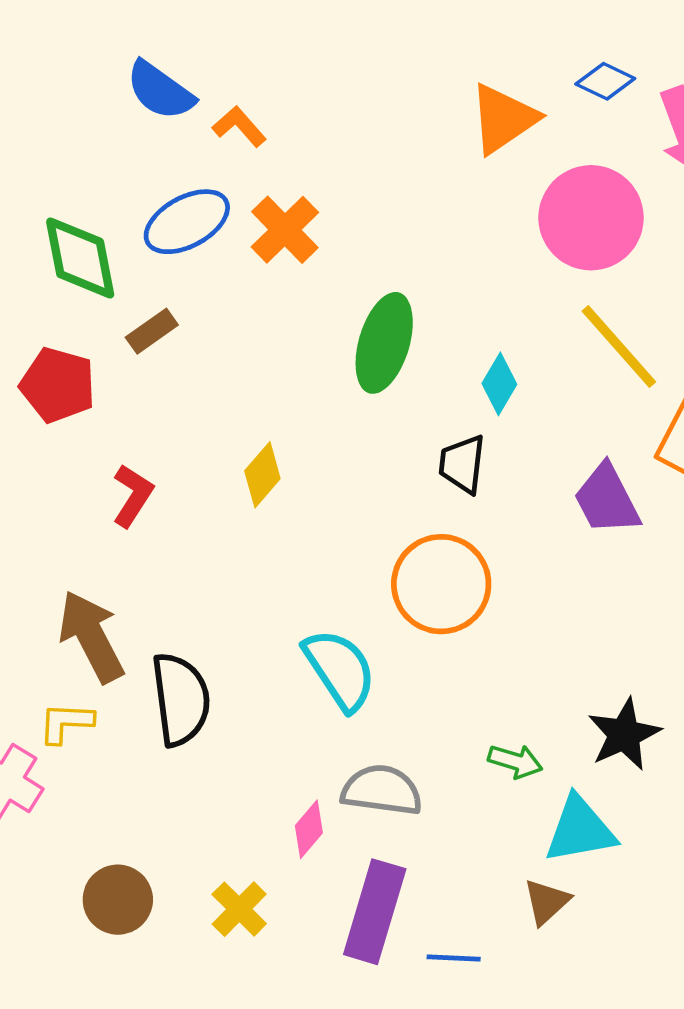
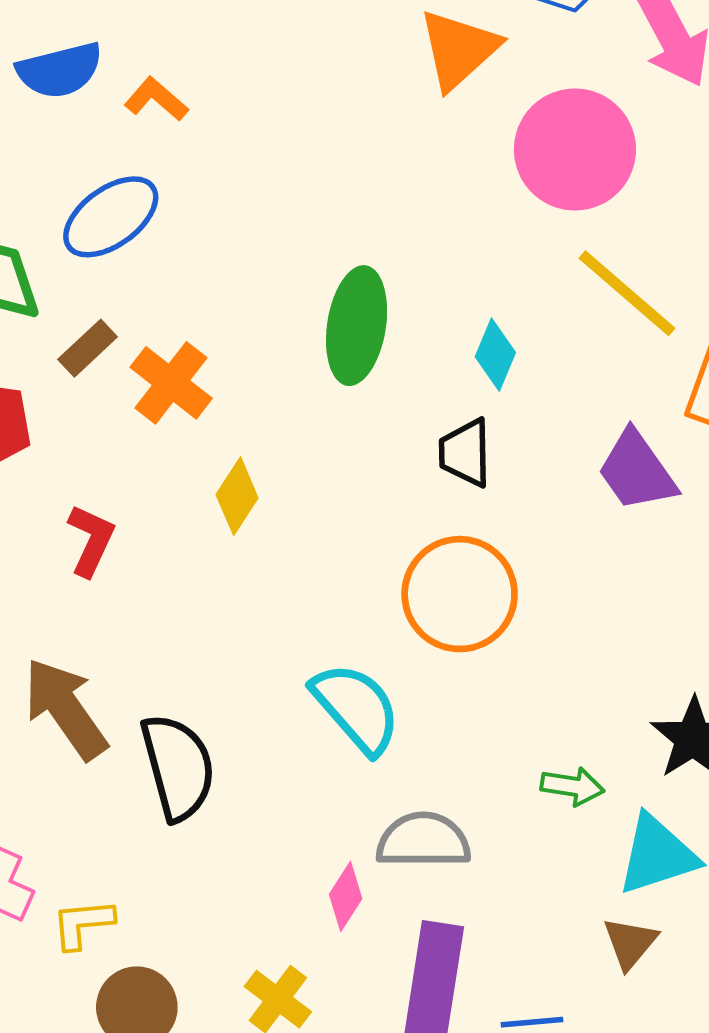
blue semicircle: (160, 91) -> (60, 70), turned -42
orange cross: (285, 230) -> (171, 383), moved
yellow L-shape: (66, 723) -> (83, 924), moved

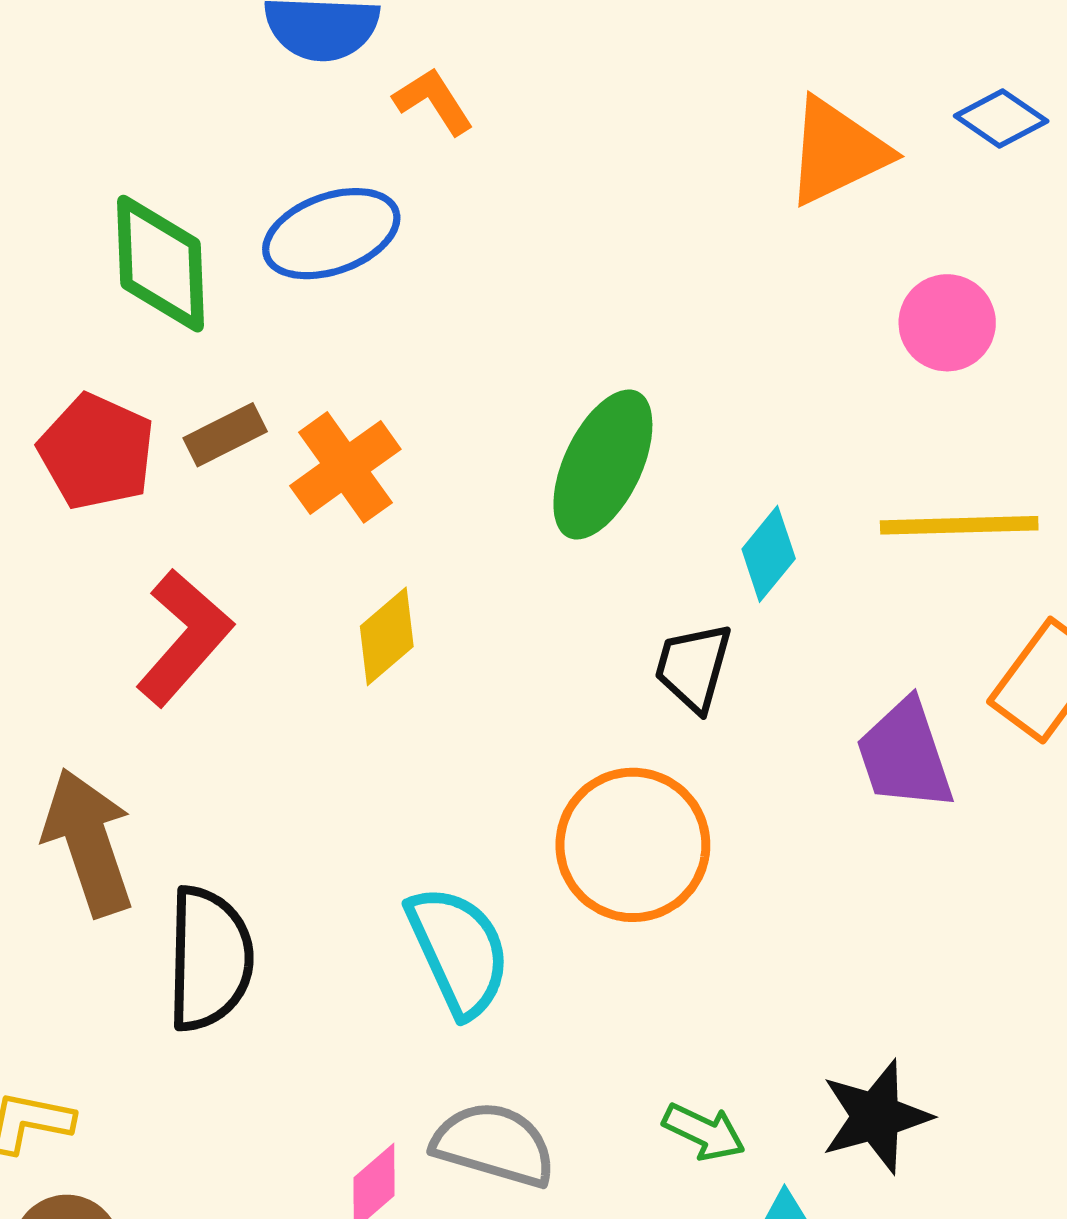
pink circle: (575, 149) -> (947, 323), size x0.6
yellow line: (627, 293) -> (959, 525), turned -59
brown rectangle: (88, 348) -> (225, 435), moved
red L-shape: (91, 540) -> (184, 638), size x1.4

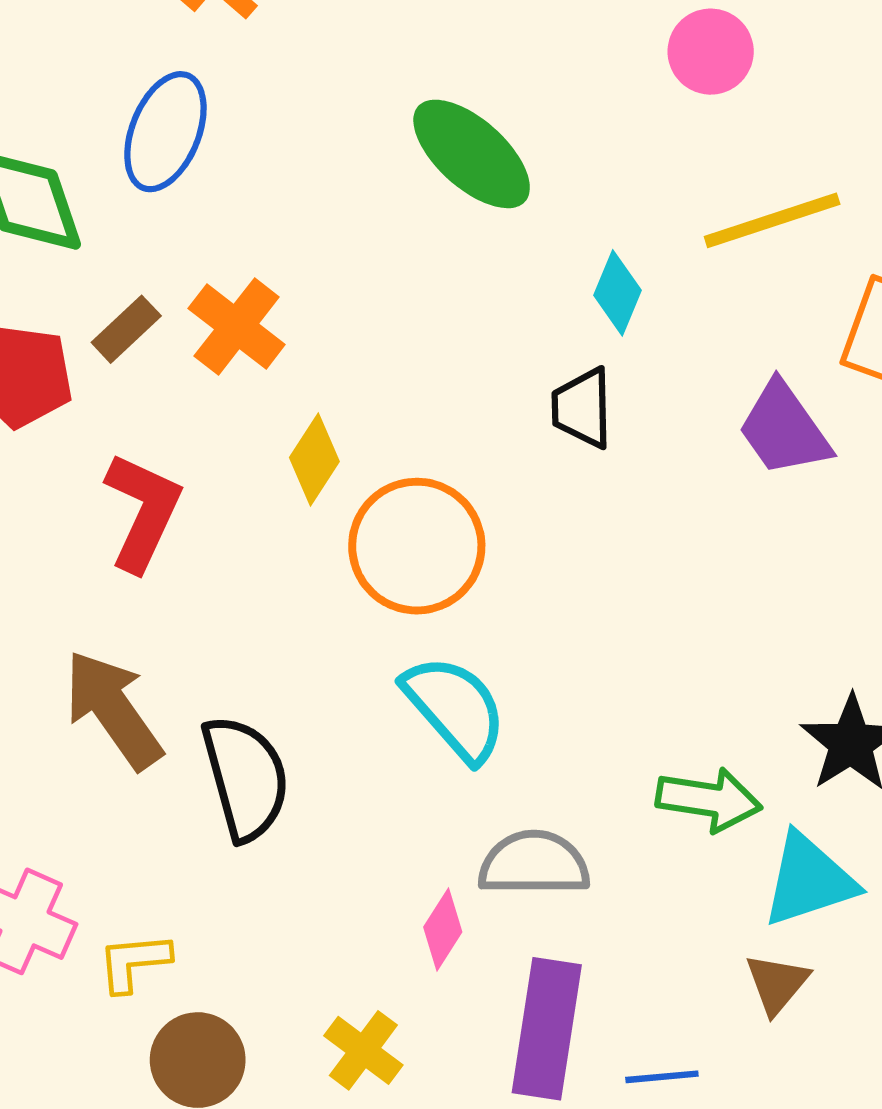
blue ellipse: (331, 234) -> (165, 132), turned -32
green ellipse: (603, 464) -> (472, 154), moved, turned -57
orange circle: (633, 845) -> (417, 546), moved
green arrow: (704, 1132) -> (709, 800), size x1.4

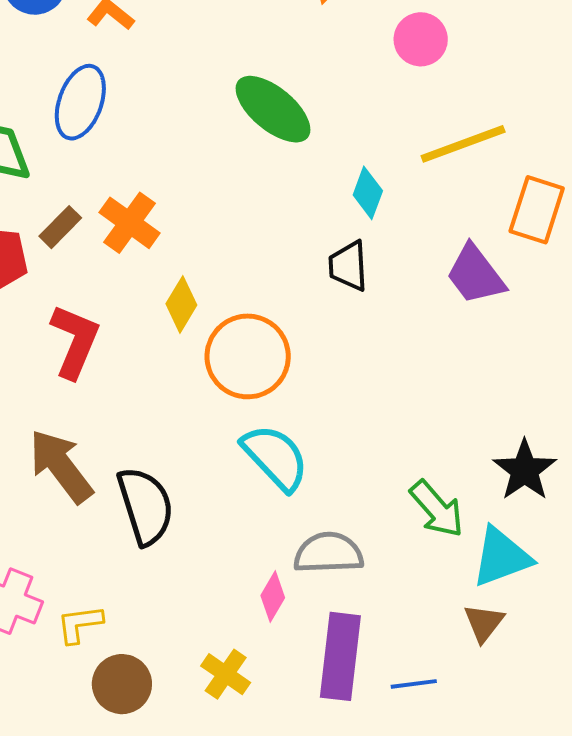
green arrow: (709, 800) -> (437, 509), turned 42

